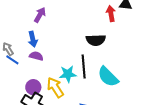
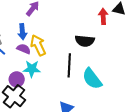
cyan star: (68, 74) -> (32, 69), moved
yellow arrow: (55, 87) -> (38, 45), moved

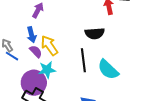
purple semicircle: (24, 49) -> (36, 51), turned 32
purple circle: (17, 79) -> (34, 83), size x1.6

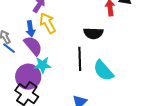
yellow arrow: (49, 46) -> (48, 23), moved
purple semicircle: (36, 51) -> (33, 46), size x1.5

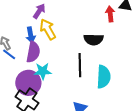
purple semicircle: (33, 46) -> (33, 52), turned 50
cyan semicircle: (103, 71) -> (104, 77), turned -135

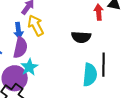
black line: (80, 65) -> (104, 65), moved
cyan star: (43, 71) -> (29, 67), turned -30

